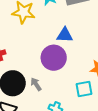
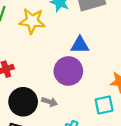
gray arrow: (36, 84) -> (50, 102), turned 144

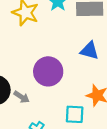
blue triangle: (80, 45) -> (89, 51), moved

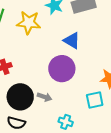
blue triangle: (89, 51) -> (72, 41), moved, turned 30

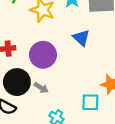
purple circle: (62, 69) -> (43, 55), moved

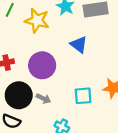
cyan square: (90, 102) -> (83, 96), moved

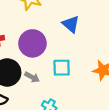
cyan square: (83, 96) -> (62, 68), moved

